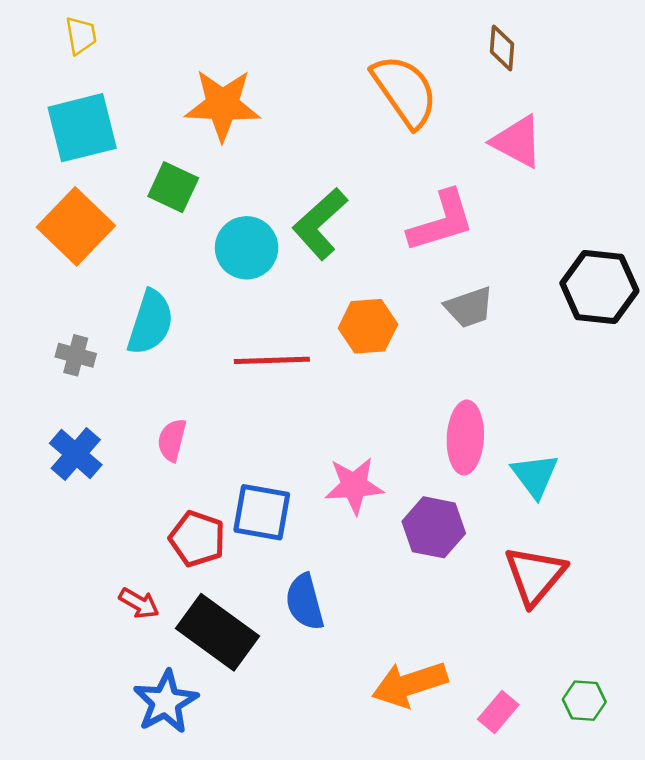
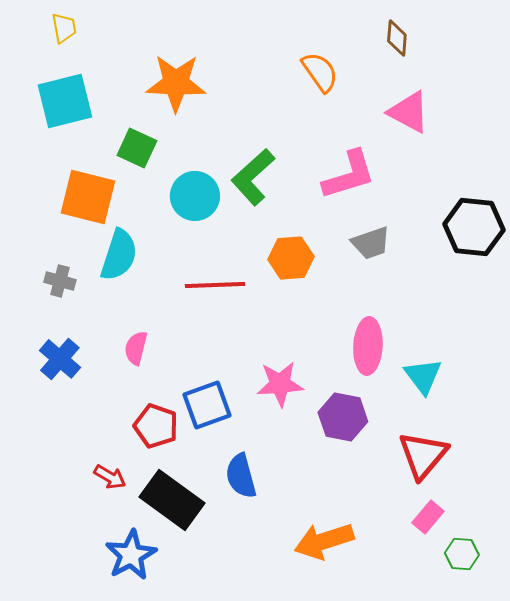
orange semicircle: (405, 91) -> (320, 72), size x0.7
orange square: (76, 226) -> (88, 197), moved, turned -30
blue square: (262, 512) -> (207, 405), turned -30
pink rectangle: (498, 712) -> (428, 517), moved

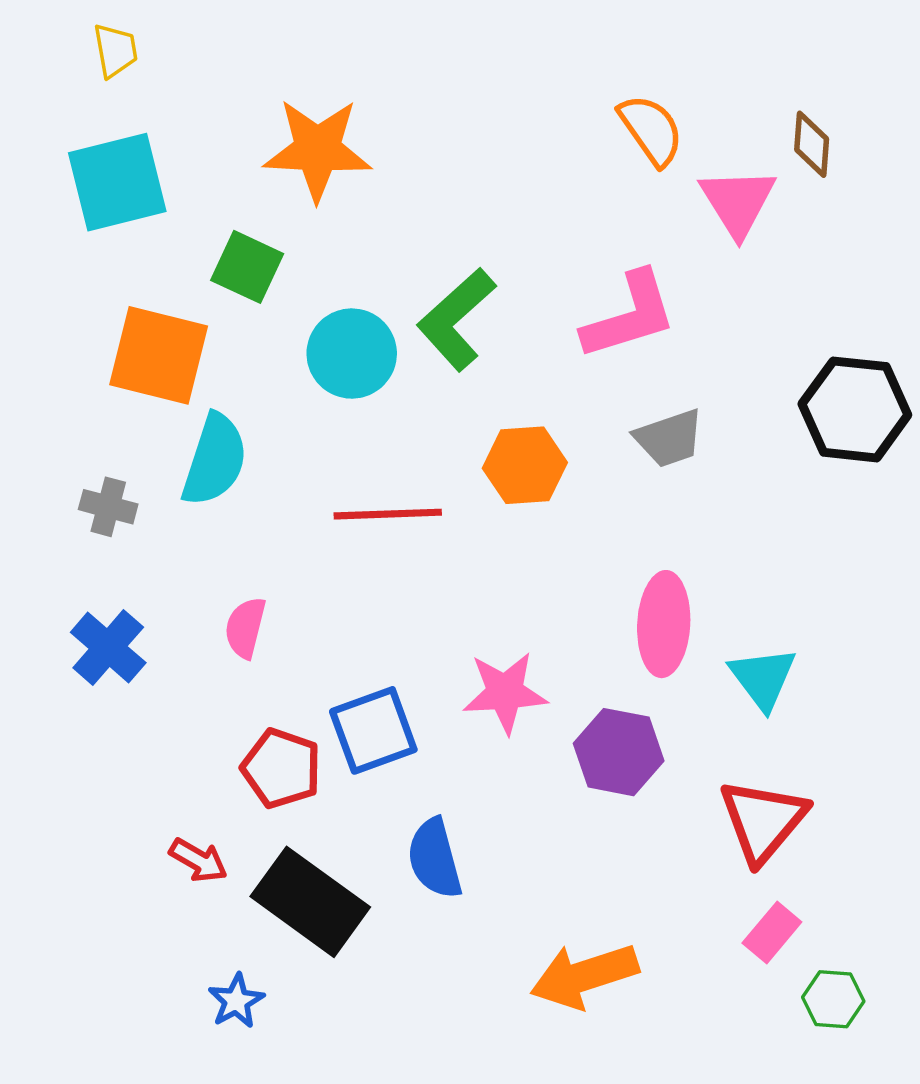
brown diamond: (397, 38) -> (812, 144), moved
orange semicircle: (320, 72) -> (651, 130), moved
pink triangle: (409, 112) -> (738, 202), turned 30
blue star: (131, 555) -> (236, 1001), size x0.6

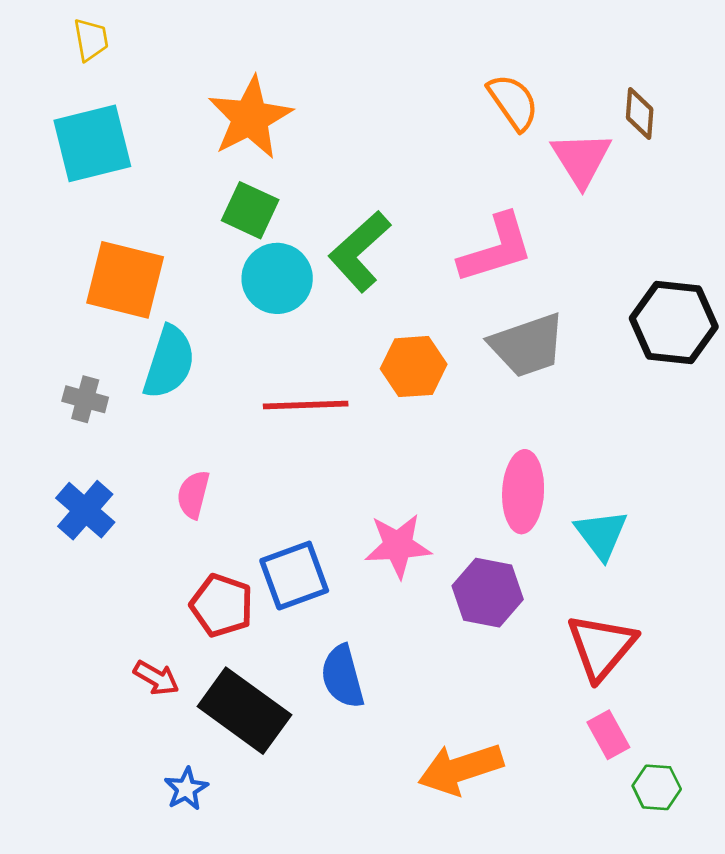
orange star: (317, 150) -> (250, 118), turned -30
green square: (247, 267) -> (250, 210), moved
gray trapezoid: (669, 438) -> (527, 345), size x1.4
pink rectangle: (772, 932) -> (608, 735), turned -69

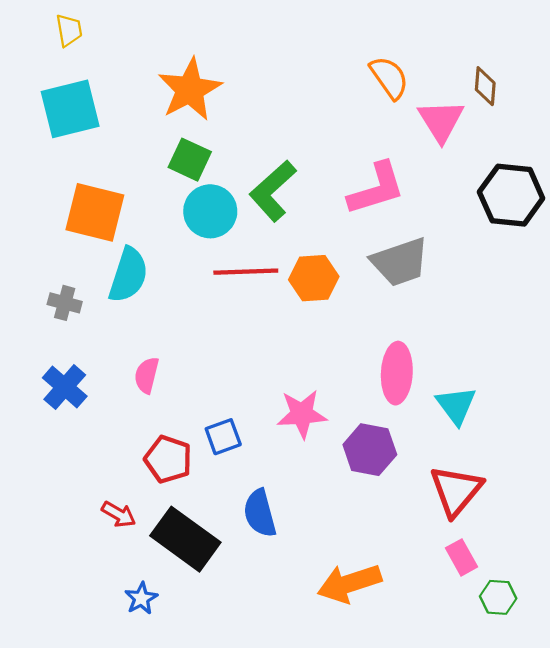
black hexagon: (674, 322) -> (511, 195), moved
red line: (306, 405) -> (246, 272), moved
blue square: (294, 576) -> (223, 437), size x0.7

